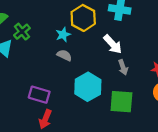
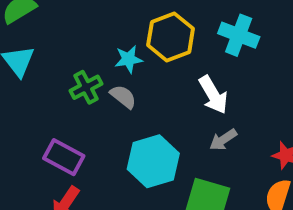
green cross: (22, 32) -> (86, 87), moved
gray arrow: (123, 67) -> (223, 140), turned 64

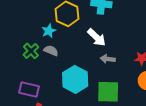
gray arrow: (223, 140) -> (108, 59), turned 56

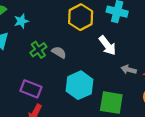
cyan star: (49, 31) -> (21, 21), moved
gray arrow: (108, 59) -> (129, 70), moved

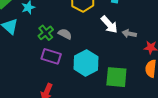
gray arrow: (129, 70) -> (129, 34), moved
purple rectangle: (31, 89) -> (51, 56), moved

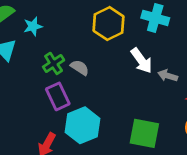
purple rectangle: (51, 56) -> (58, 96), turned 42
cyan hexagon: (86, 63) -> (83, 125), moved

